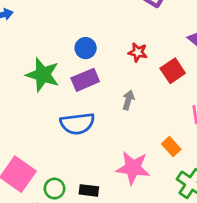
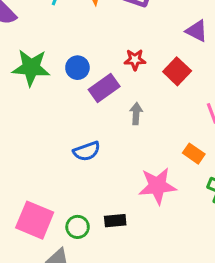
green star: (43, 75) -> (31, 68), moved
purple rectangle: (85, 80) -> (104, 88), moved
blue semicircle: (77, 124) -> (87, 151), size x0.7

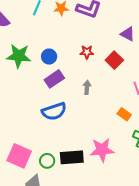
purple rectangle: (104, 88) -> (54, 79), moved
blue semicircle: (87, 151) -> (54, 111), size x1.4
pink star: (157, 186) -> (102, 150), moved
black rectangle: (115, 221) -> (72, 157), size x1.6

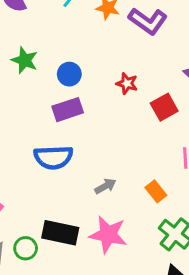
green star: (19, 56) -> (25, 60), size x0.7
gray arrow: (87, 87) -> (105, 186), moved, turned 40
green circle: (47, 161) -> (26, 248), moved

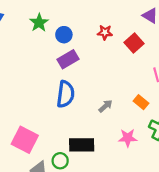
green star: (25, 60) -> (39, 23), moved, turned 30
blue semicircle: (53, 157) -> (66, 94), turned -68
pink star: (108, 235) -> (128, 138), moved, size x0.7

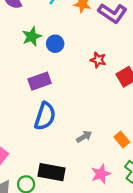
blue circle: (64, 35) -> (55, 44), moved
purple rectangle: (68, 59) -> (40, 81), moved
pink star: (128, 138) -> (101, 174), turned -30

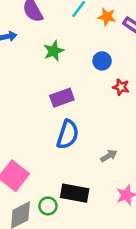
blue circle: (55, 44) -> (102, 61), moved
red star: (98, 60) -> (121, 87), moved

